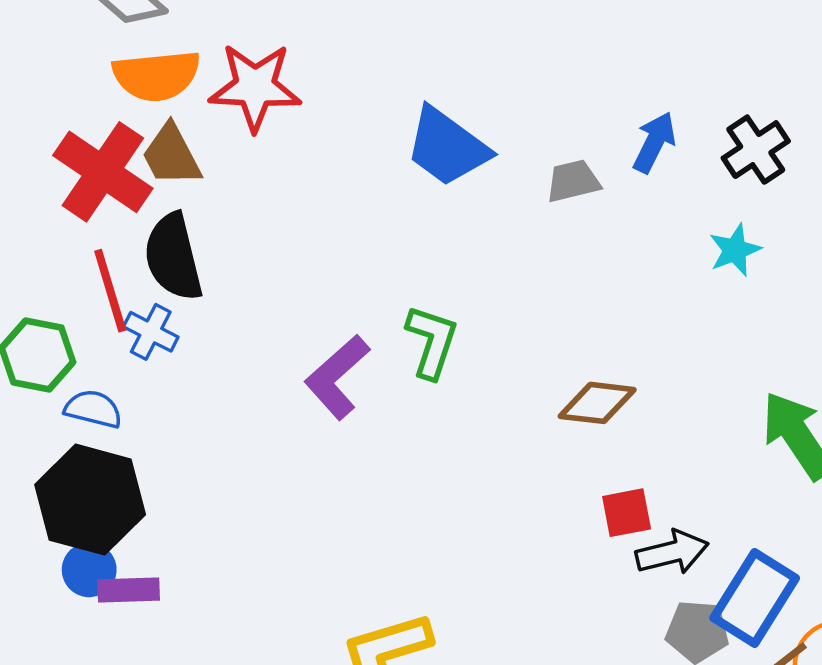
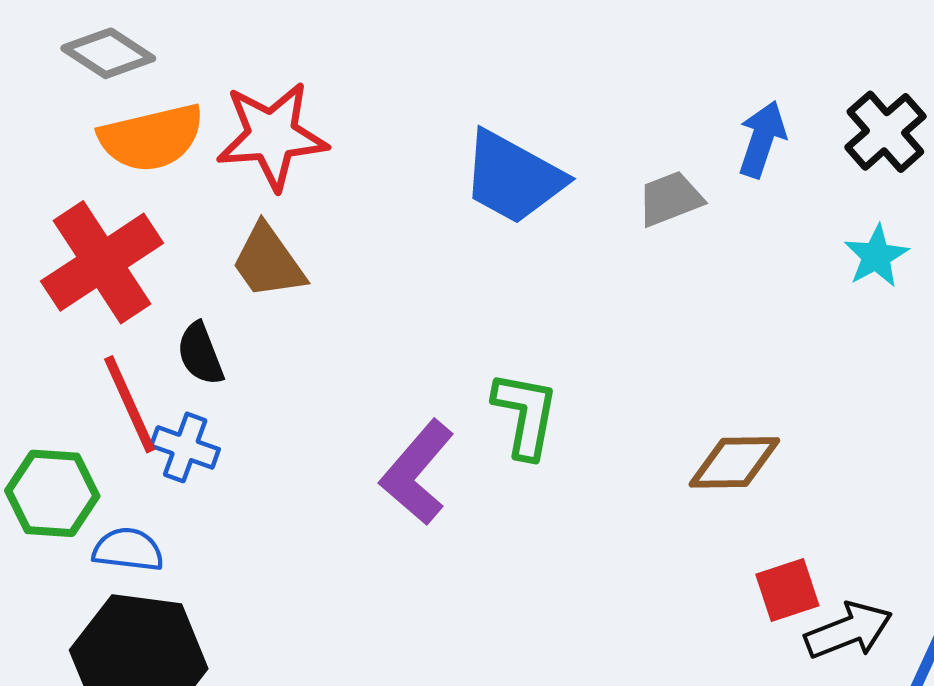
brown trapezoid: (171, 155) -> (268, 262), moved
red cross: (103, 172) -> (102, 262), turned 30
black semicircle: (173, 257) -> (200, 354), size x0.6

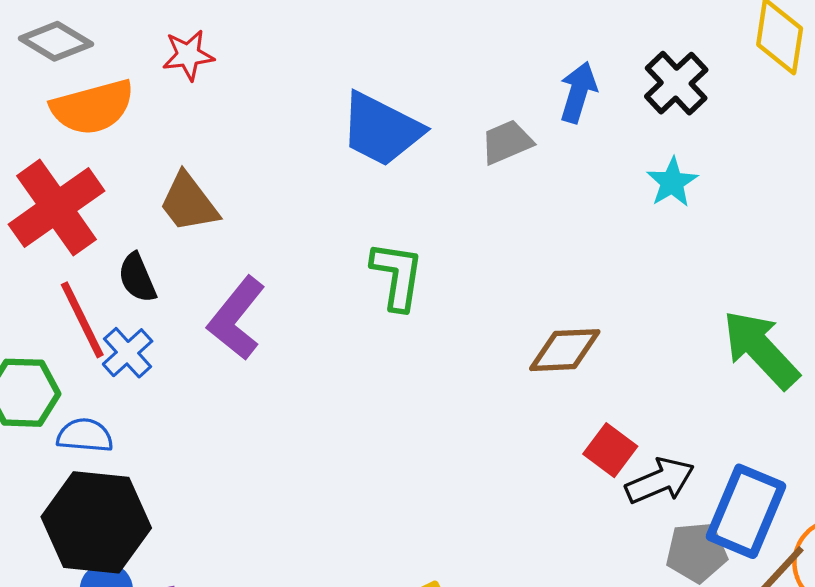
red star: (272, 136) -> (188, 55), moved, size x0.6
green L-shape: (525, 415) -> (397, 276), moved
blue cross: (185, 447) -> (128, 353), turned 30
purple L-shape: (417, 472) -> (236, 318), moved
red square: (787, 590) -> (610, 450), turned -33

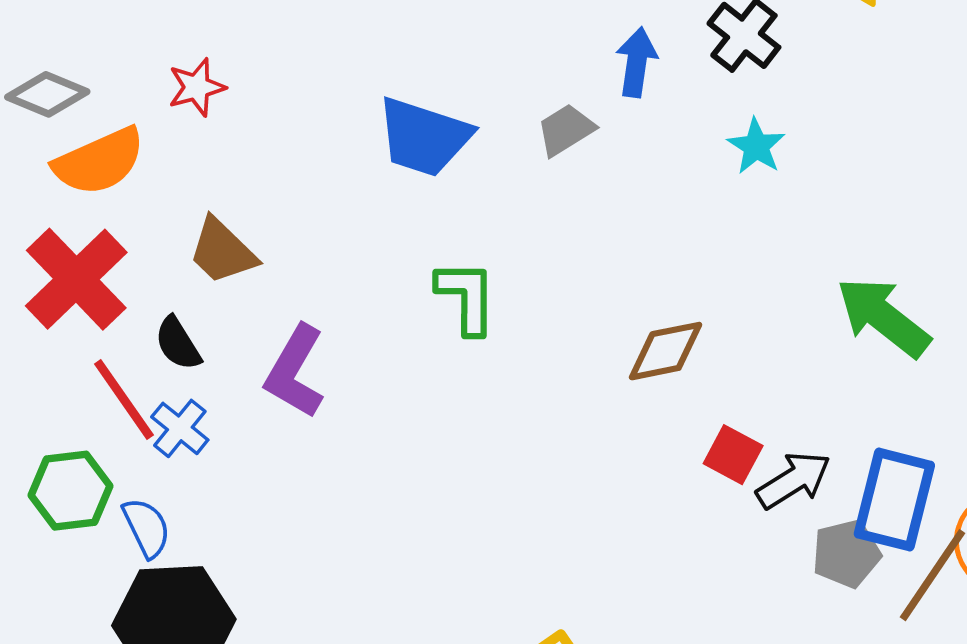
blue semicircle: (85, 435) -> (146, 528), turned 68

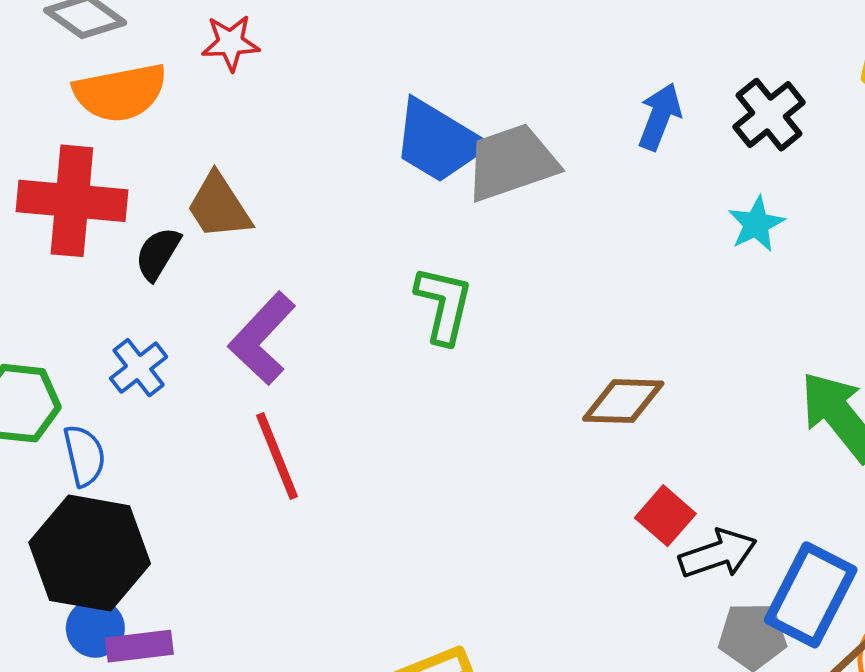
gray trapezoid: (566, 130) -> (512, 162), moved, size x1.6
red cross: (76, 279) -> (72, 201), turned 36
black semicircle: (178, 343) -> (158, 254), moved, turned 50
red line: (124, 400) -> (277, 456), moved

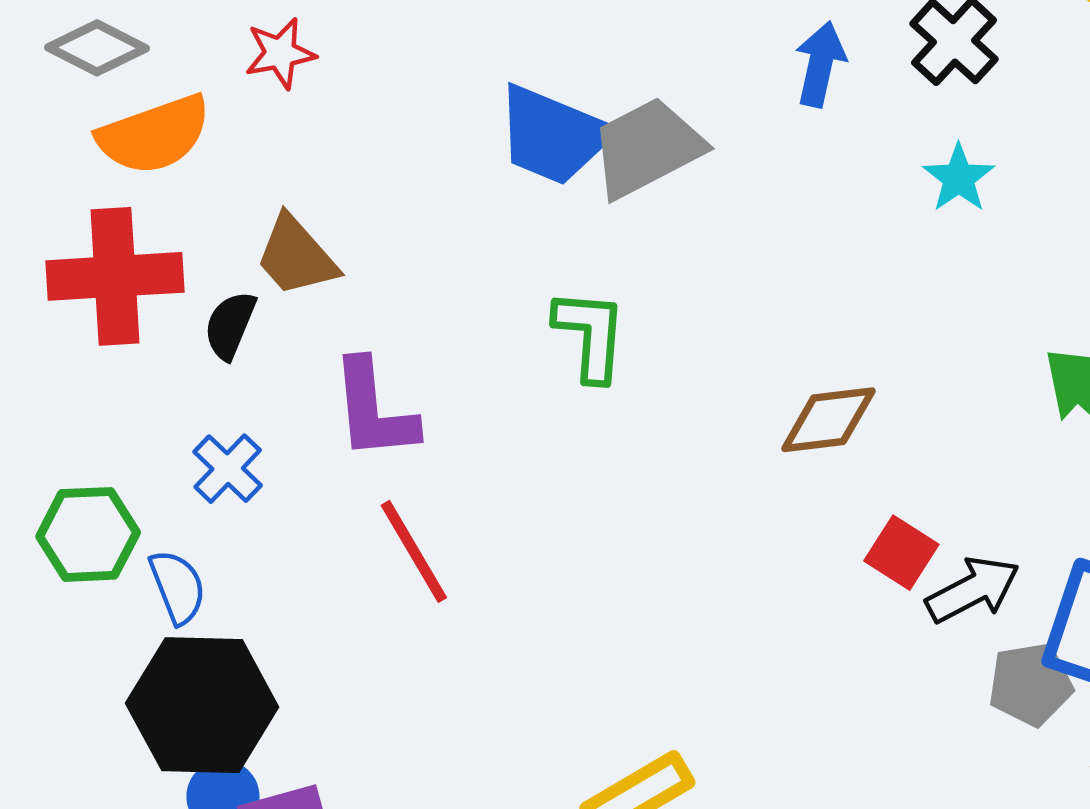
purple L-shape: (262, 338) -> (374, 410), turned -40

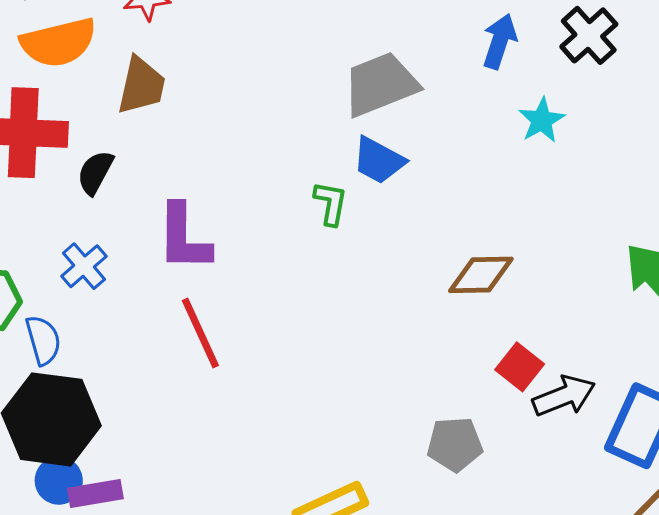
blue trapezoid: (553, 135) -> (379, 160), moved, size x0.7
cyan star: (959, 178) -> (542, 120), moved
brown trapezoid: (296, 256) -> (141, 86), moved, turned -132
green L-shape: (590, 335) -> (331, 203), size x0.7
gray pentagon: (1030, 684) -> (455, 444), moved

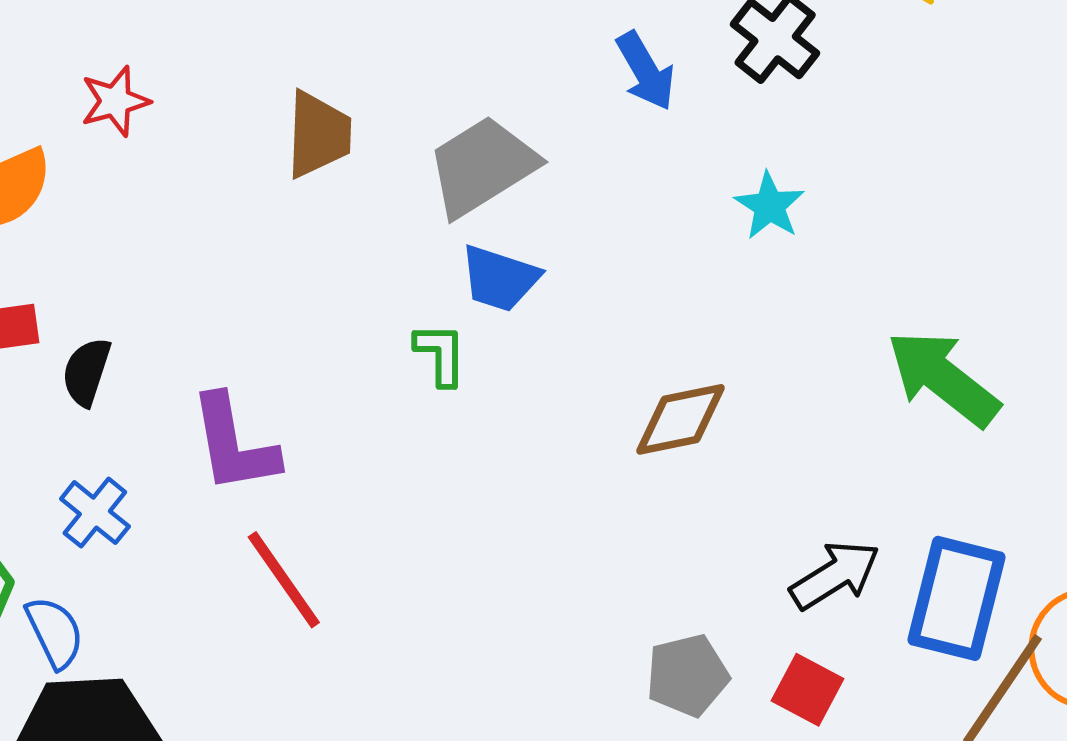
blue arrow: (500, 41) -> (646, 71), turned 142
brown trapezoid: (141, 86) -> (318, 134), moved
cyan star: (542, 120) -> (770, 206), moved
red square: (520, 367) -> (807, 690), moved

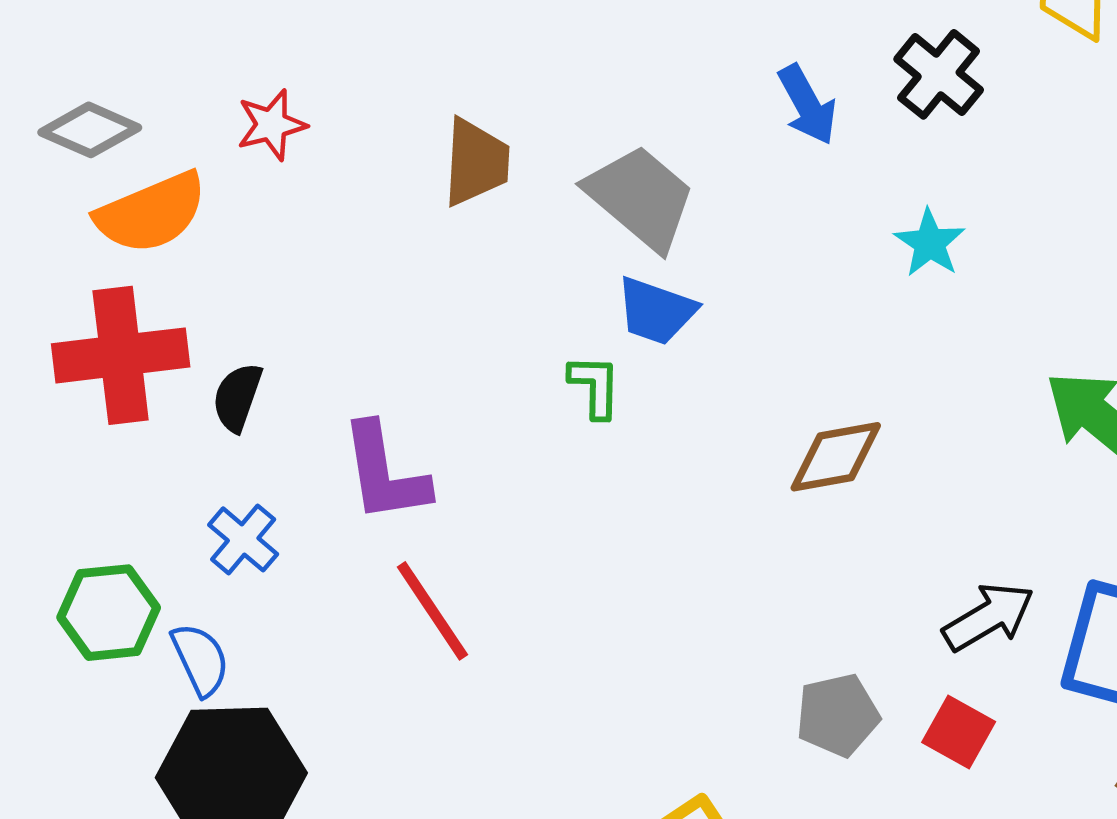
gray trapezoid: (482, 166) -> (641, 197), turned 71

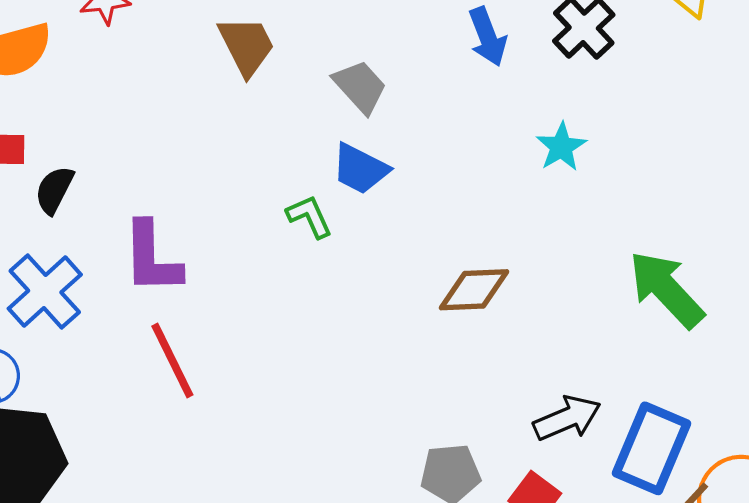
brown trapezoid: (476, 162) -> (246, 46), turned -38
gray trapezoid: (641, 197) -> (360, 87), size x0.7
green L-shape: (595, 386) -> (309, 216), turned -33
blue cross: (243, 539) -> (45, 292), size x1.5

